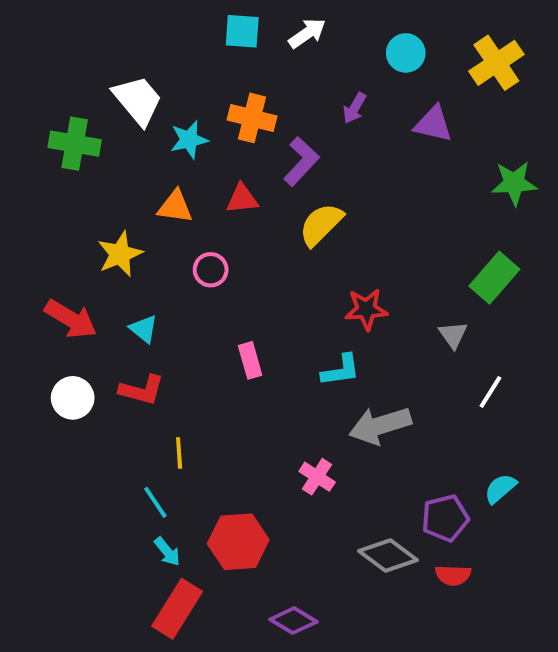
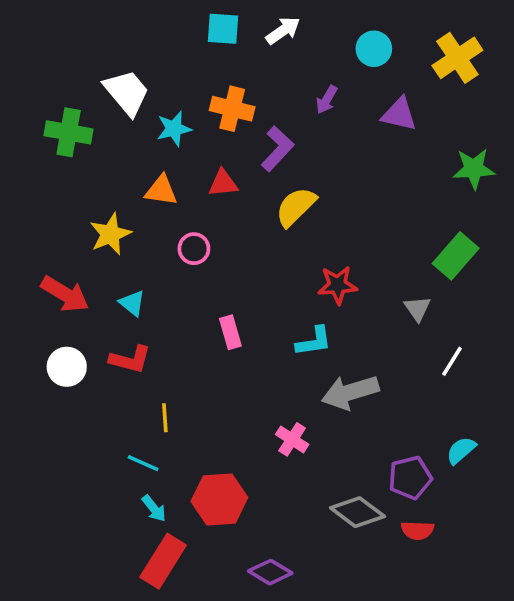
cyan line: (155, 502) -> (143, 463), turned -32

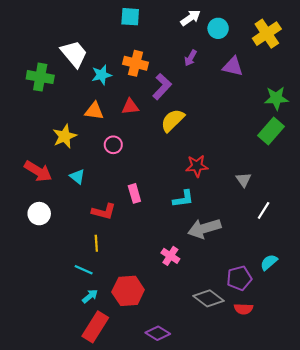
white arrow: (283, 31) -> (191, 18), moved
green rectangle: (456, 256) -> (271, 131), moved
red L-shape: (130, 359) -> (104, 211), moved
cyan arrow: (154, 508) -> (90, 296), turned -91

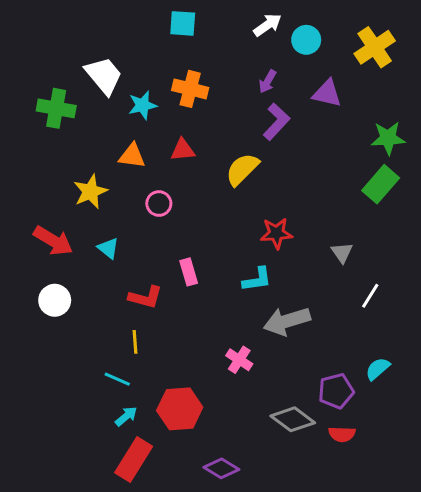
purple L-shape: (162, 87) -> (276, 122), moved

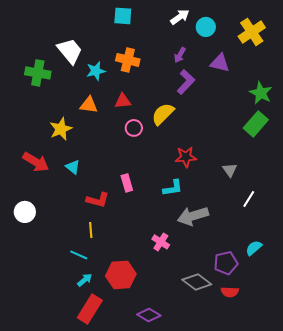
green star: (388, 138) -> (261, 93), turned 30
pink circle: (159, 204) -> (134, 128), moved
white circle: (55, 300) -> (25, 212), moved

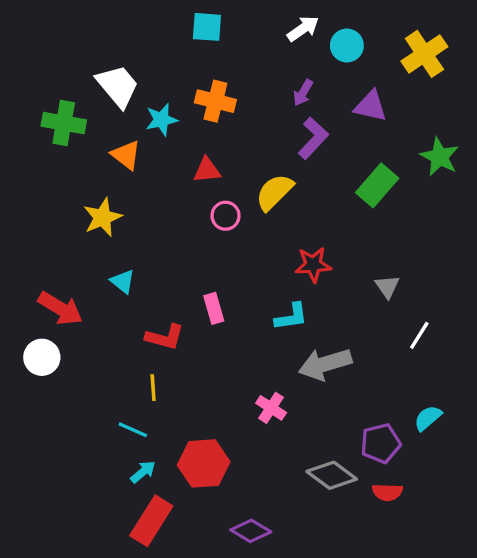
orange triangle: (89, 105) -> (126, 155), moved, turned 30
green rectangle: (256, 124) -> (377, 185), moved
red arrow: (36, 162) -> (60, 308), moved

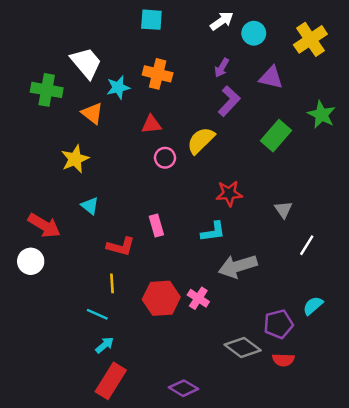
red hexagon: (204, 463) -> (161, 298), moved

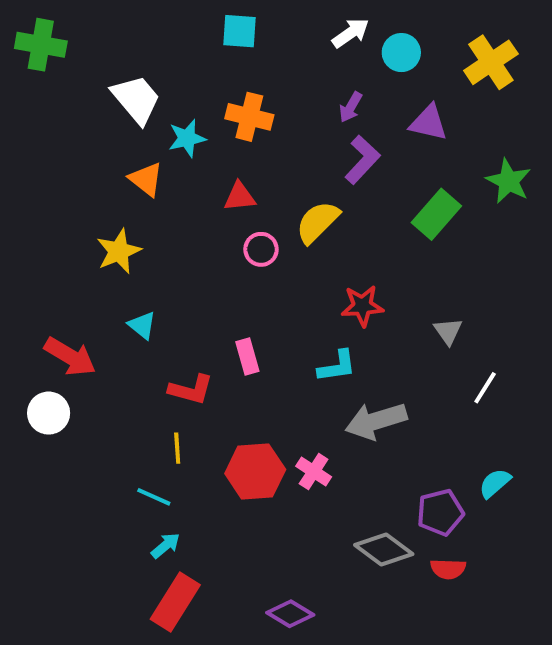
green cross: (47, 90) -> (41, 45), moved

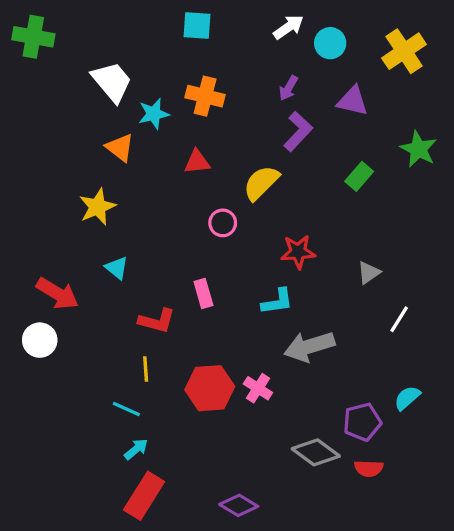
green rectangle: (436, 214) -> (359, 176), size x0.7
pink circle: (261, 249) -> (223, 223), moved
gray triangle: (448, 331) -> (369, 273), turned 30

